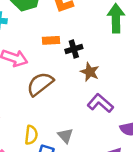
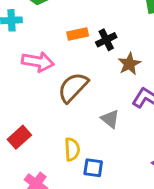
brown star: (90, 72) -> (129, 64), turned 30
gray triangle: (65, 136) -> (110, 119), moved

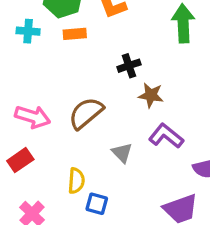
orange rectangle: (78, 34) -> (75, 34), moved
pink arrow: (38, 62) -> (33, 117), moved
brown star: (129, 64) -> (151, 95), turned 30

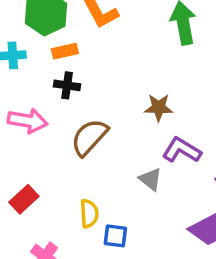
black cross: (129, 66) -> (67, 85), moved, turned 35
pink arrow: (33, 117) -> (28, 121), moved
gray triangle: (122, 153) -> (151, 179), moved

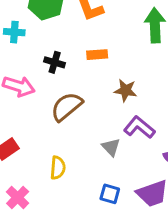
orange rectangle: (65, 51) -> (97, 55), moved
blue square: (115, 236) -> (110, 194), moved

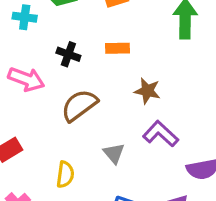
gray triangle: (111, 147) -> (114, 153), moved

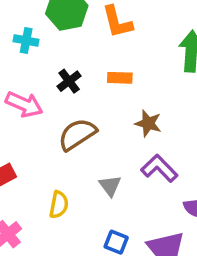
black cross: (68, 54) -> (69, 81), turned 30

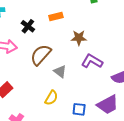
gray triangle: (110, 186) -> (60, 71), moved
yellow semicircle: (59, 205) -> (51, 98), moved, turned 35

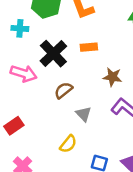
black cross: (28, 26) -> (53, 54), size x1.6
brown semicircle: (41, 55) -> (63, 90), size x0.7

